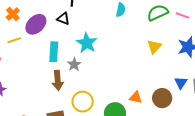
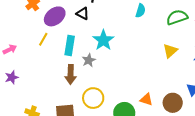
yellow line: (14, 40) -> (43, 39), moved, turned -48

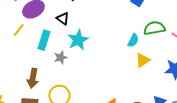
cyan semicircle: (141, 11) -> (133, 40), moved
black triangle: (83, 14) -> (63, 19), moved
brown arrow: (71, 74) -> (33, 78), moved

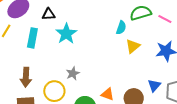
black triangle: (63, 19) -> (49, 14), turned -32
gray star: (61, 58) -> (73, 73), moved

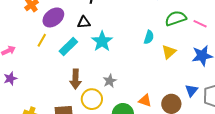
cyan semicircle: (121, 28) -> (149, 37), moved
cyan rectangle: (32, 38) -> (68, 47), turned 36
brown arrow: (26, 77) -> (75, 79), moved

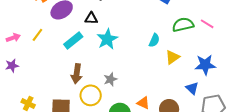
pink line: (200, 24) -> (207, 24), moved
yellow line: (42, 40) -> (37, 35), moved
blue triangle: (191, 90) -> (192, 88), moved, turned -32

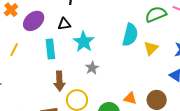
cyan semicircle: (154, 40) -> (130, 35), size x1.6
cyan rectangle: (73, 41) -> (50, 49), turned -48
gray star: (110, 79) -> (92, 68), moved

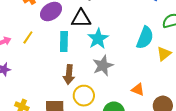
black triangle: (64, 24) -> (81, 19), size x1.5
gray star: (92, 68) -> (103, 66), size x1.5
orange triangle: (130, 98) -> (138, 90), moved

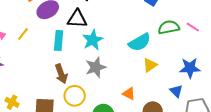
cyan semicircle: (145, 38) -> (140, 42), turned 35
yellow triangle: (164, 54) -> (150, 65), moved
brown arrow: (69, 75) -> (61, 74), turned -30

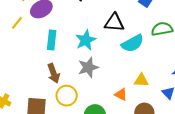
black triangle: (77, 19) -> (114, 23), moved
yellow line: (23, 34) -> (17, 23), moved
yellow triangle: (150, 65) -> (141, 80), moved, turned 35

